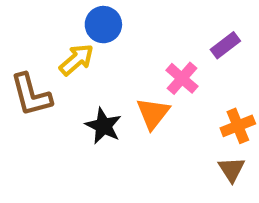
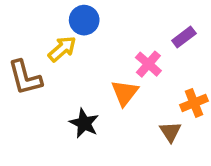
black star: (103, 126) -> (84, 123), moved
brown triangle: (232, 169) -> (170, 132), moved

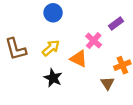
yellow arrow: (62, 49) -> (51, 48), moved
orange triangle: (125, 93) -> (79, 59), turned -42

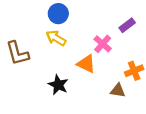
yellow arrow: (51, 48) -> (56, 38), moved, turned -108
brown triangle: (107, 83) -> (118, 91), turned -48

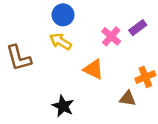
pink cross: (103, 44) -> (111, 36), moved
black star: (58, 85) -> (63, 106), moved

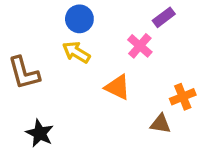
purple rectangle: (138, 28) -> (164, 17), moved
black star: (63, 106) -> (40, 133), moved

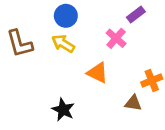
brown L-shape: (24, 73) -> (20, 44), moved
black star: (40, 133) -> (63, 110), moved

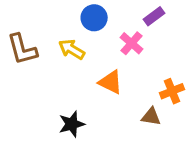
blue circle: (66, 16) -> (94, 18), moved
black star: (63, 110) -> (72, 124), turned 30

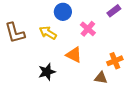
purple rectangle: (154, 16) -> (114, 11), moved
black star: (72, 124) -> (47, 72), moved

